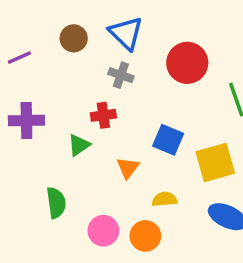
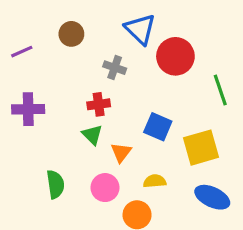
blue triangle: (126, 33) -> (140, 29), moved
green triangle: (79, 145) -> (92, 135), moved, turned -40
pink circle: (103, 231) -> (105, 188), moved

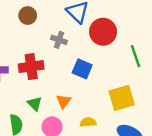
red cross: (99, 104) -> (31, 67), moved, size x1.5
blue square: (158, 127) -> (82, 69), moved
green triangle: (92, 135) -> (35, 104), moved

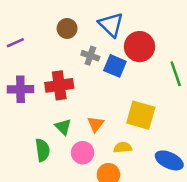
brown circle: (28, 16) -> (67, 28), moved
blue square: (82, 69) -> (115, 66), moved
yellow square: (122, 98) -> (141, 115), moved, turned 32

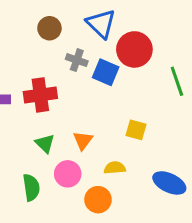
yellow square: (141, 115) -> (136, 130), size x0.6
green semicircle: (42, 150) -> (31, 188), moved

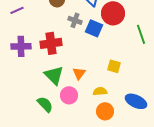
green triangle: (45, 144) -> (54, 75), size x1.5
green semicircle: (31, 188) -> (45, 104), turned -36
orange circle: (98, 200) -> (105, 111), moved

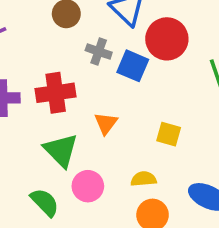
orange triangle: (79, 73) -> (106, 123), moved

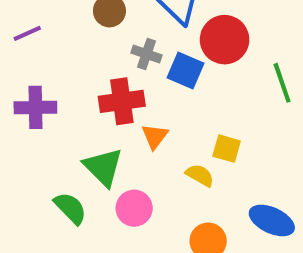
red cross: (56, 93) -> (122, 101), moved
yellow semicircle: (144, 179) -> (200, 175), moved, turned 35
green semicircle: (45, 202) -> (70, 208), moved

